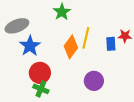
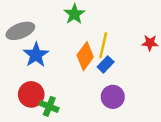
blue rectangle: (111, 44) -> (106, 64), moved, turned 48
red circle: (40, 73) -> (31, 94), moved

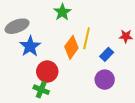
blue rectangle: (106, 64) -> (107, 54), moved
red circle: (31, 94) -> (47, 72), moved
purple circle: (113, 97) -> (105, 80), moved

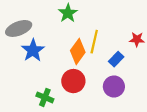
red circle: (47, 72) -> (73, 81), moved

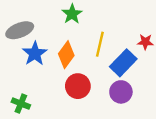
orange diamond: (78, 51) -> (66, 55), moved
blue rectangle: (116, 59) -> (123, 63), size x1.6
green cross: (45, 97) -> (21, 104), moved

